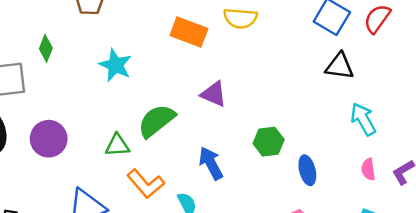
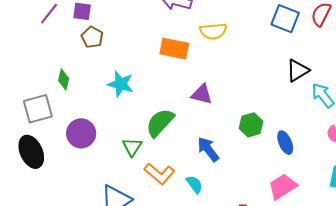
black triangle: (340, 66) -> (298, 70), moved, turned -30
purple circle: (49, 139) -> (81, 133), moved
green triangle: (117, 145) -> (132, 147), turned -45

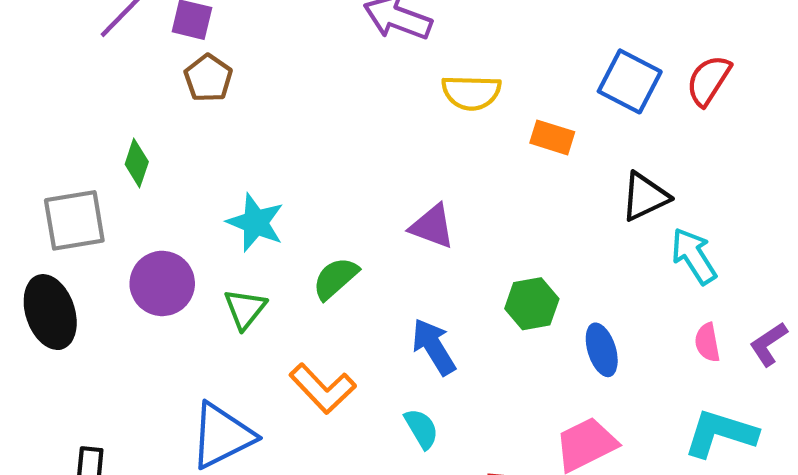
orange rectangle: (174, 49) -> (552, 137), moved, size x0.7
cyan star: (121, 84) -> (256, 223), moved
green semicircle: (160, 123) -> (335, 278), size x0.7
green triangle: (132, 147) -> (245, 309), moved
cyan semicircle: (195, 184) -> (421, 429), moved

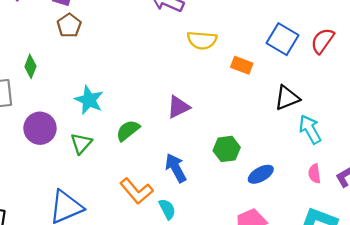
purple triangle: (432, 226) -> (178, 107), turned -50
blue ellipse: (602, 350) -> (261, 174), turned 75
orange L-shape: (323, 389) -> (136, 191), moved

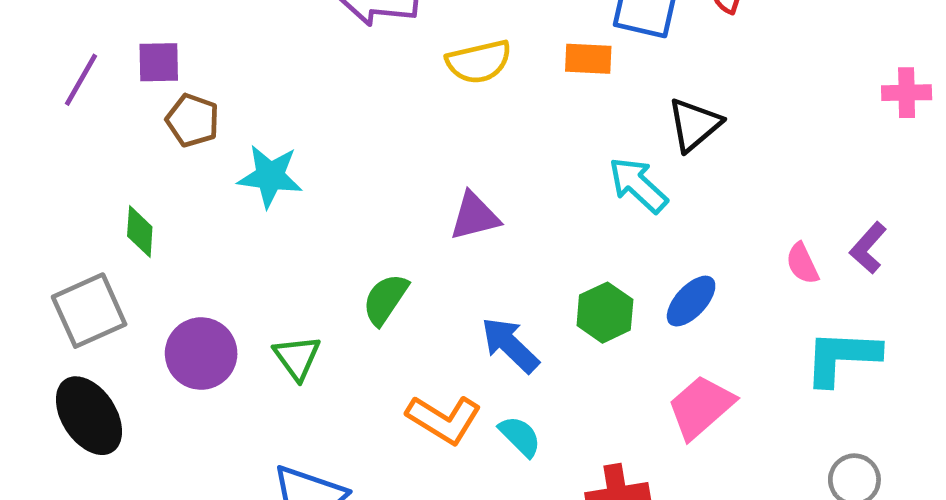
orange rectangle: (242, 65) -> (588, 59), moved
cyan star: (89, 100) -> (270, 176), moved
purple triangle: (178, 107) -> (475, 216), turned 30
cyan arrow: (310, 129) -> (638, 185), moved
green hexagon: (227, 149) -> (605, 313), moved

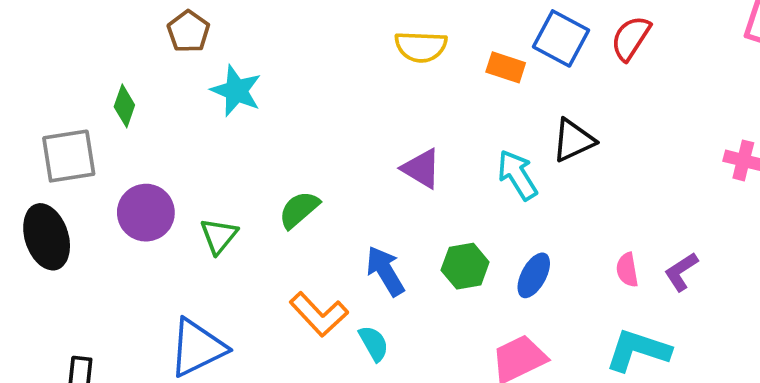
purple triangle: (475, 216) -> (421, 169), moved, turned 30
blue ellipse: (691, 301) -> (534, 275), turned -30

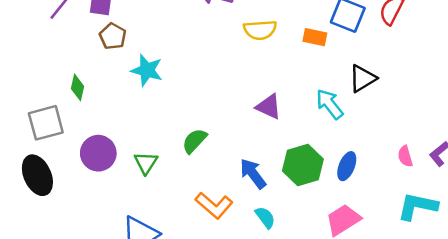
green hexagon: (465, 266) -> (303, 165), size x1.4
cyan semicircle: (374, 343) -> (265, 217), moved

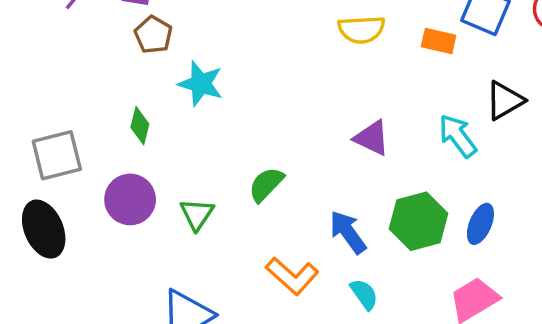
green diamond: (77, 87) -> (140, 126), moved

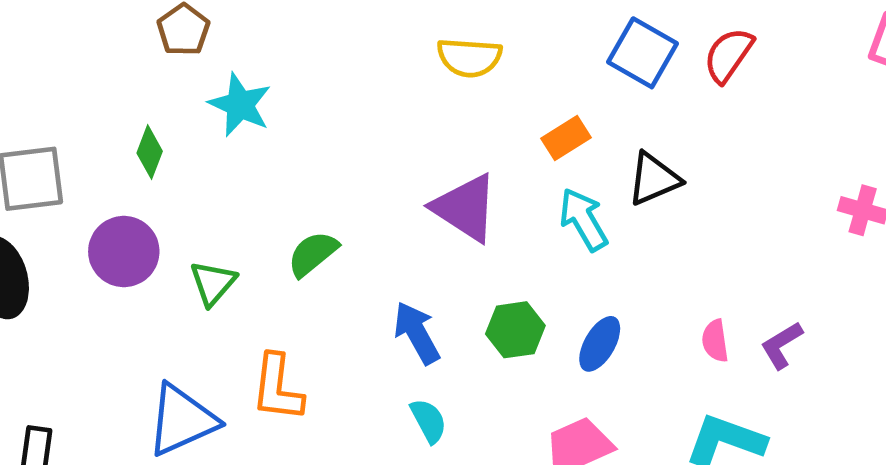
orange rectangle: (439, 41) -> (566, 138), moved, turned -52
purple triangle: (372, 138) -> (465, 208), size x1.4
green hexagon: (419, 221) -> (515, 330), size x0.7
orange L-shape: (292, 276) -> (277, 388), moved, turned 48

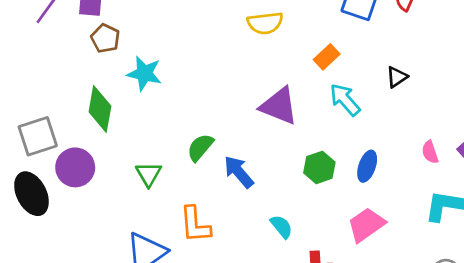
green diamond: (150, 152) -> (100, 109), size x1.6
black triangle: (654, 179) -> (397, 77), moved, size x0.7
purple circle: (124, 252) -> (75, 167), moved
blue arrow: (417, 333) -> (239, 172), moved

